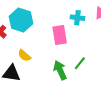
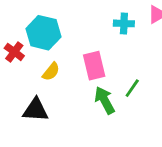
pink rectangle: (60, 35) -> (94, 66), moved
yellow semicircle: (24, 56) -> (51, 72), moved, turned -88

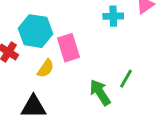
pink rectangle: (94, 66) -> (68, 48), moved

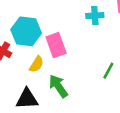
green arrow: (100, 92) -> (58, 86), moved

